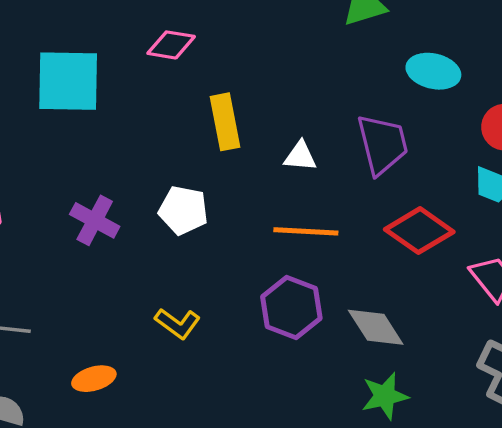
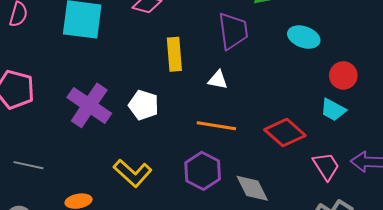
purple trapezoid: (382, 144) -> (233, 31), moved
purple cross: (95, 220) -> (89, 105), size x1.5
yellow L-shape: (178, 323) -> (133, 173), size x1.4

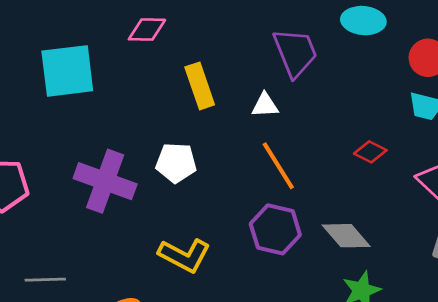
purple trapezoid: (233, 31) -> (295, 52), moved
orange line: (216, 126) -> (278, 166), turned 63
red diamond: (285, 133) -> (370, 152), size x0.6

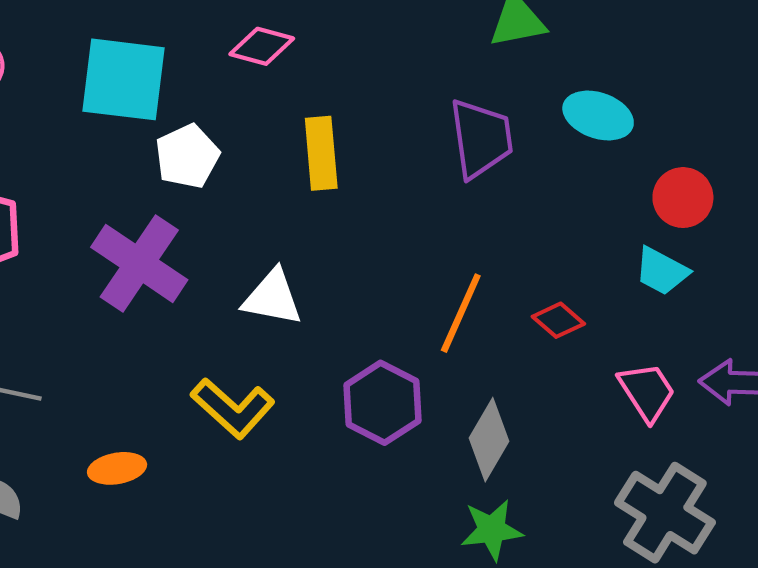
white triangle: (265, 105) -> (272, 298), moved, size x1.4
white pentagon: (176, 163) -> (187, 156), moved, turned 30
orange line: (278, 166) -> (461, 313), moved, turned 42
gray diamond: (346, 236) -> (489, 440), turned 57

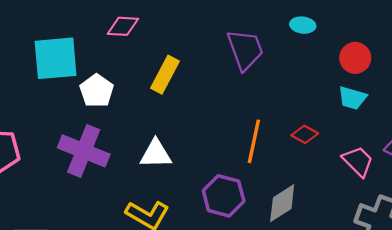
cyan ellipse: (598, 116) -> (303, 25), size x0.7
yellow rectangle: (321, 153) -> (165, 75), turned 45
gray diamond: (489, 440) -> (282, 203), turned 39

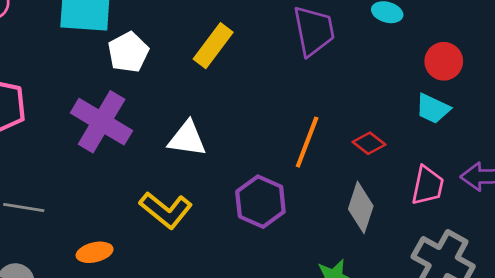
pink trapezoid: (358, 161) -> (428, 186), turned 48
gray diamond: (282, 203) -> (361, 207), moved, turned -48

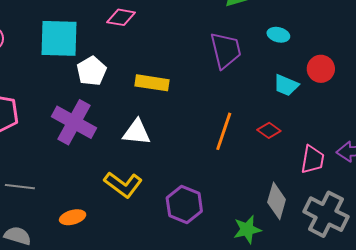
yellow rectangle: (213, 46) -> (152, 83), moved, turned 64
cyan trapezoid: (433, 109) -> (286, 85), moved
purple hexagon: (260, 202) -> (184, 204), moved
gray diamond: (361, 207) -> (277, 201), moved

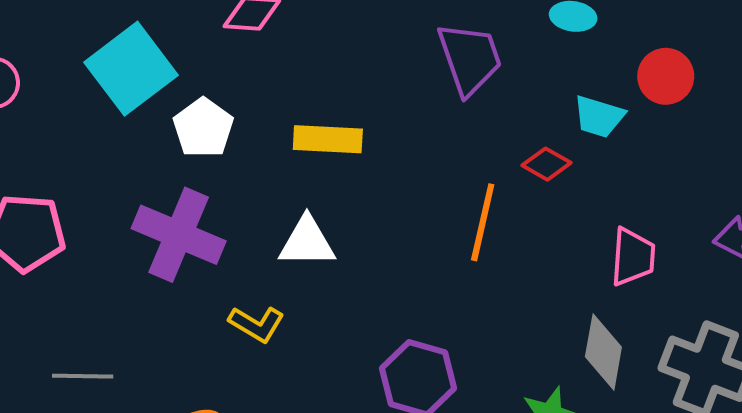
cyan square: (59, 38) -> (131, 69), turned -33
red diamond: (269, 130) -> (547, 164), moved
pink trapezoid: (313, 159) -> (633, 257), moved
yellow L-shape: (123, 185) -> (257, 324), moved, size x0.7

